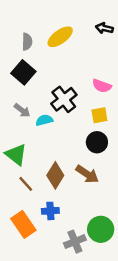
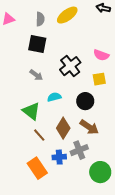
black square: (23, 72) -> (37, 44), turned -30
cyan semicircle: (44, 120) -> (54, 97), moved
black circle: (97, 142) -> (85, 101), moved
gray cross: (75, 242) -> (79, 150), moved

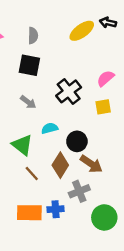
yellow ellipse: (67, 15) -> (82, 31), moved
pink semicircle: (101, 55) -> (105, 78), turned 119
black circle: (85, 101) -> (77, 141), moved
blue cross: (59, 157) -> (56, 209), moved
orange rectangle: (37, 168) -> (29, 213), turned -55

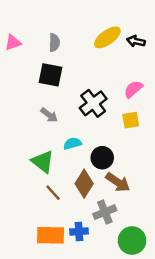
black arrow: (108, 22) -> (136, 41), moved

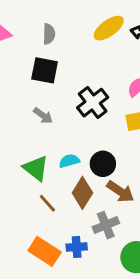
cyan semicircle: (72, 143) -> (69, 161), moved
orange rectangle: (50, 235) -> (45, 251), turned 32

